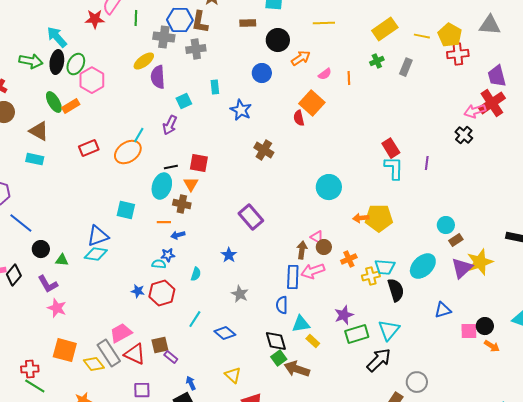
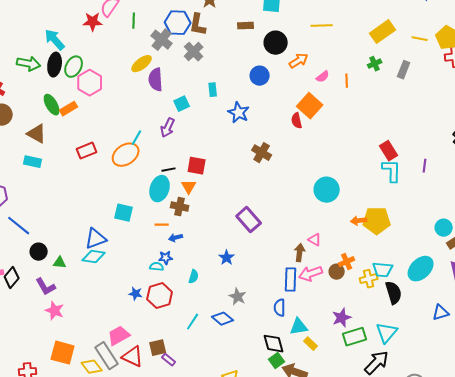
gray cross: (164, 37) -> (162, 40), turned 30
gray cross: (196, 49) -> (194, 52), turned -36
brown circle: (324, 247) -> (337, 272), moved
blue diamond: (225, 333) -> (223, 319), moved

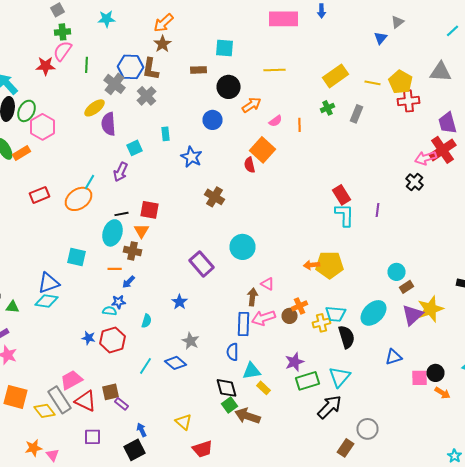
cyan circle: (327, 190) -> (242, 247), moved
blue arrow: (176, 238) -> (128, 282), turned -32

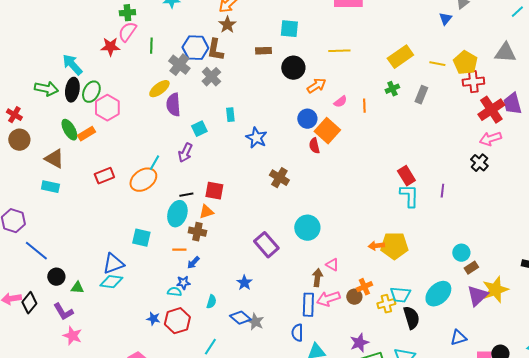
blue circle: (212, 120) -> (307, 119), moved
red cross: (442, 150) -> (491, 110), moved
orange triangle: (142, 231) -> (206, 212), turned 42
blue diamond: (176, 363) -> (240, 318), moved

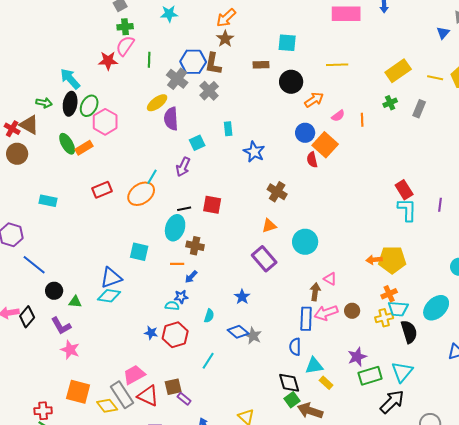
green arrow: (46, 89) -> (44, 103), size x0.7
brown triangle: (54, 159) -> (29, 125), moved
orange triangle: (206, 212) -> (269, 226), moved
orange cross: (364, 287) -> (389, 294), moved

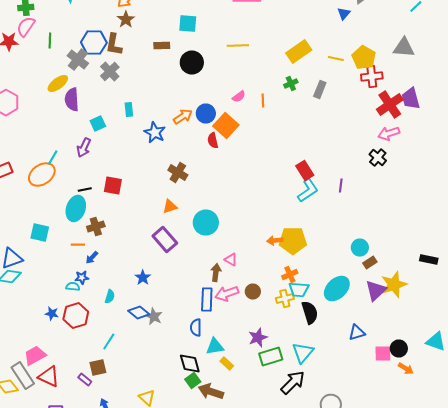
orange arrow: (314, 100) -> (183, 116), moved
cyan L-shape: (407, 210) -> (308, 190), turned 55
brown cross: (195, 246) -> (96, 226), turned -30
brown square: (173, 387) -> (98, 368), moved

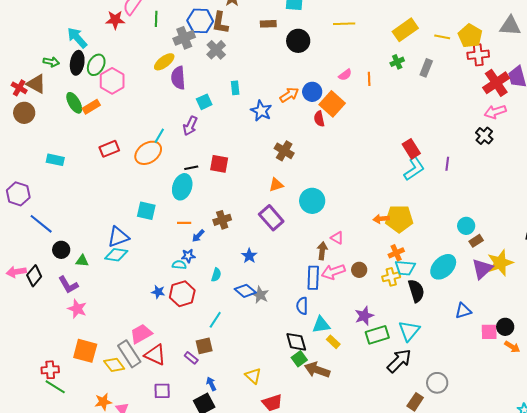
gray cross: (78, 60) -> (184, 38), turned 30
brown cross: (96, 226) -> (222, 220), moved

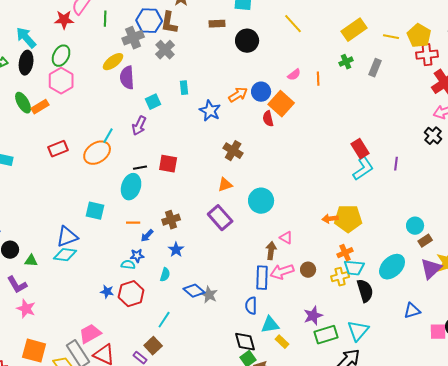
yellow line: (344, 24) -> (293, 24), turned 50
green ellipse: (96, 65) -> (61, 56), moved
blue star: (249, 256) -> (176, 250), moved
brown square: (204, 346) -> (153, 346), turned -30

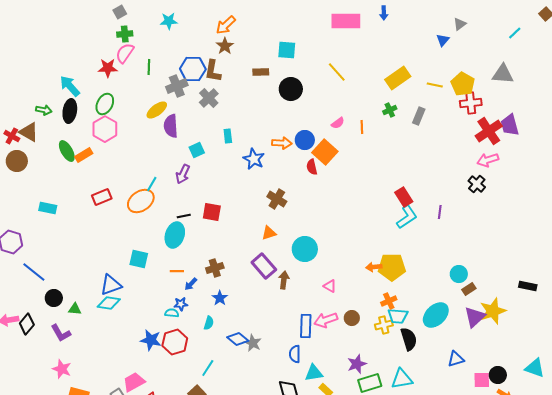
orange arrow: (238, 95) -> (282, 143), turned 36
brown arrow: (271, 251) -> (284, 280), moved
blue star: (107, 292) -> (151, 340), size x1.5
pink star: (26, 309) -> (62, 369), moved
cyan triangle: (358, 331) -> (402, 379), turned 40

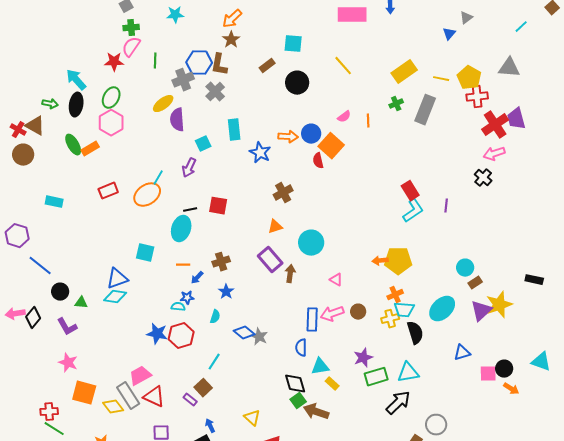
brown rectangle: (261, 72) -> (267, 66), turned -35
gray rectangle: (419, 116) -> (425, 110), size x1.6
cyan rectangle: (228, 136) -> (234, 130), size x1.5
brown cross: (277, 199) -> (283, 193), turned 30

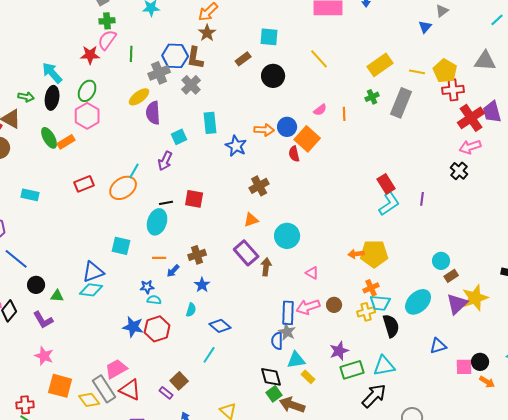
blue star: (187, 298) -> (147, 287), moved
gray star: (259, 337) -> (287, 332), moved
cyan line: (214, 362) -> (209, 355), moved

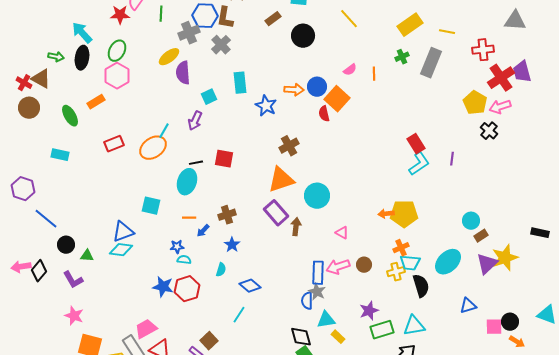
yellow pentagon: (445, 71) -> (475, 103), moved
green ellipse: (49, 138) -> (70, 116), moved
orange triangle: (251, 220) -> (281, 180), size x1.8

